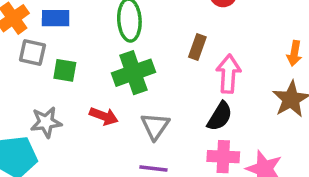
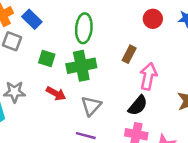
blue rectangle: (56, 18) -> (32, 19), turned 36
green square: (65, 70) -> (47, 59), moved

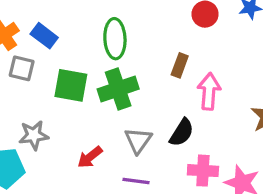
green square: (47, 59) -> (71, 85), size x1.5
red arrow: (56, 93) -> (90, 157), moved, turned 120
black semicircle: (138, 105) -> (182, 133), moved

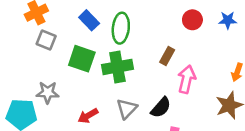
blue rectangle: (44, 36) -> (89, 20), moved

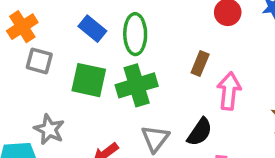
gray star: (48, 92) -> (49, 129), turned 30

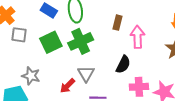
green square: (89, 80) -> (51, 42), turned -30
gray triangle: (155, 139) -> (86, 74), moved

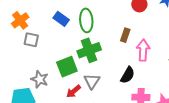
green square: (51, 42) -> (67, 67), moved

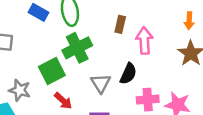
gray triangle: (92, 81) -> (101, 83), moved
red arrow: (73, 91) -> (63, 101), turned -91

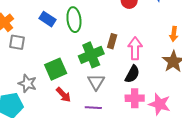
brown rectangle: (120, 24) -> (112, 41), moved
green cross: (77, 48) -> (91, 55), moved
black semicircle: (128, 74) -> (132, 74), moved

